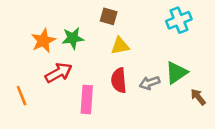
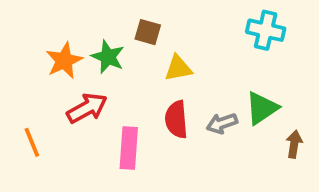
brown square: (109, 16) -> (148, 32), moved
cyan cross: (179, 20) -> (266, 30), turned 35
green star: (73, 38) -> (108, 57), turned 30
brown arrow: (198, 97) -> (294, 144), turned 48

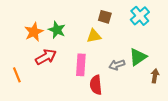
cyan cross: (266, 30) -> (140, 16), turned 36
brown square: (148, 32) -> (105, 17), moved
red semicircle: (176, 120) -> (96, 85), moved
pink rectangle: (129, 148) -> (81, 65), moved

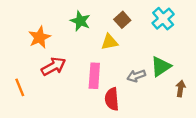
brown square: (105, 17) -> (122, 20), turned 32
green star: (57, 30) -> (80, 21), moved

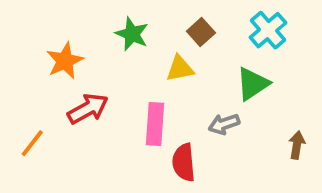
green triangle: (161, 66) -> (253, 84), moved
orange line: (20, 87) -> (32, 143), turned 60

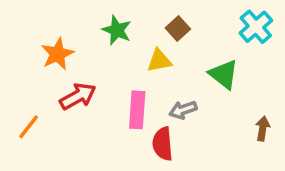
cyan cross: (268, 30) -> (256, 27), moved
green triangle: (253, 84) -> (224, 74), turned -48
gray arrow: (224, 124) -> (183, 110), moved

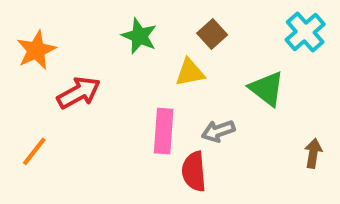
orange star: (57, 54) -> (36, 50), moved
red arrow: (78, 96) -> (79, 93), moved

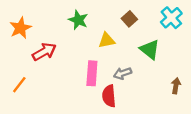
brown square: (212, 34) -> (129, 19), moved

